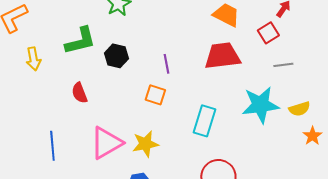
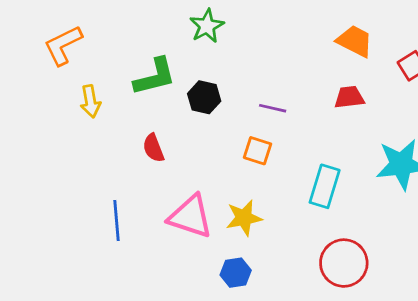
red trapezoid: (222, 56) -> (349, 97), size x0.6
purple line: (166, 64) -> (273, 108), turned -66
pink triangle: (106, 143) -> (190, 216), turned 48

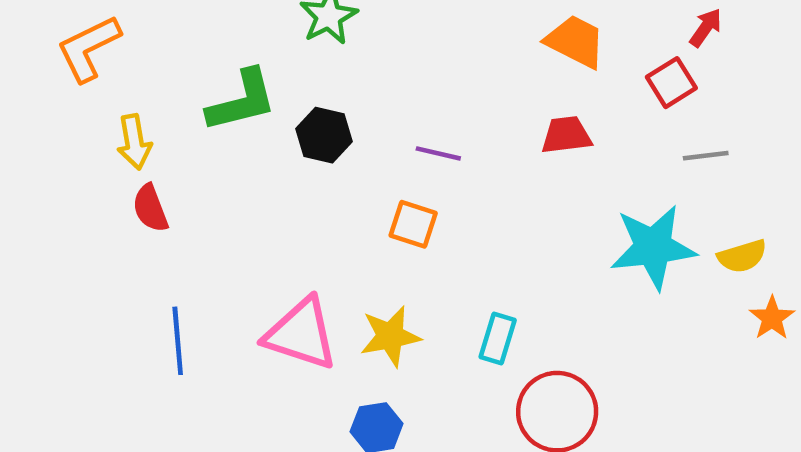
red semicircle: (153, 148) -> (150, 208), moved
cyan rectangle: (325, 186) -> (498, 339), moved, size x0.7

